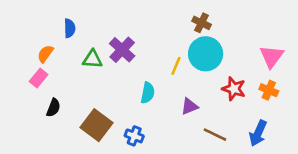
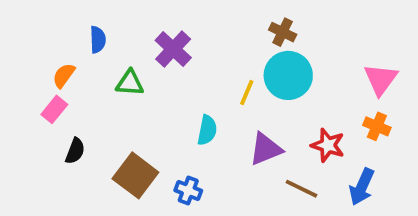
purple cross: (122, 50) -> (173, 49), moved
red star: (234, 89) -> (328, 145), moved
purple triangle: (189, 106) -> (266, 149), size x1.4

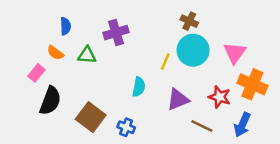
purple cross: (173, 49) -> (116, 33), turned 30
orange semicircle: (64, 75) -> (55, 53), moved, turned -90
pink triangle: (381, 79) -> (235, 53), moved
orange cross: (377, 126) -> (252, 84), size x1.6
black semicircle: (75, 151) -> (50, 101), size x1.6

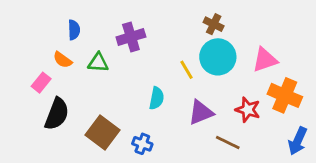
pink triangle: (235, 53) -> (265, 60), turned 35
yellow line: (165, 62) -> (186, 70), turned -54
blue arrow: (242, 125) -> (298, 141), moved

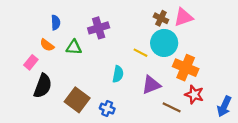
pink triangle: (265, 60) -> (183, 17), moved
yellow line: (186, 70) -> (140, 53), turned -32
orange cross: (285, 95) -> (186, 68), moved
red star: (248, 110) -> (194, 95), moved

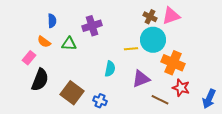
yellow line: (140, 53) -> (131, 49), turned -32

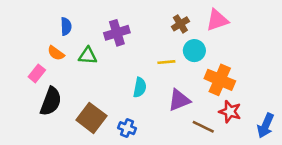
brown cross: (150, 17) -> (180, 24), moved, turned 32
cyan circle: (153, 40) -> (194, 51), size x0.7

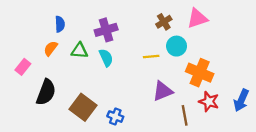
orange semicircle: (56, 53) -> (51, 48), turned 91
pink rectangle: (37, 73) -> (23, 67), moved
cyan semicircle: (140, 87) -> (106, 58), moved, turned -36
blue arrow: (266, 126) -> (241, 100), moved
brown line: (203, 127) -> (185, 115), turned 54

